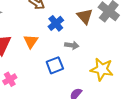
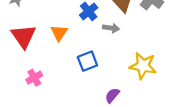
gray arrow: (72, 45) -> (111, 28), moved

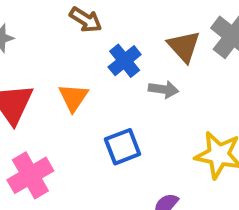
pink cross: (34, 78) -> (30, 175), size x1.5

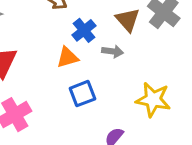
orange triangle: (73, 98) -> (67, 57), moved, turned 40

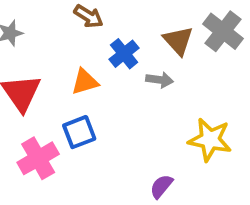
orange triangle: (67, 57) -> (85, 82), moved
blue square: (82, 94) -> (79, 132), moved

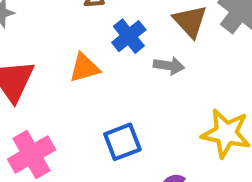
blue square: (79, 132) -> (122, 142), moved

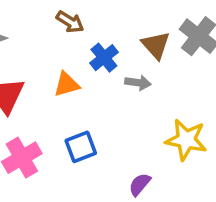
blue square: (122, 142) -> (81, 147), moved

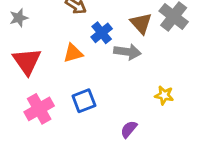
gray arrow: (138, 83) -> (127, 52), size x1.4
yellow star: (186, 140) -> (164, 95), size x0.6

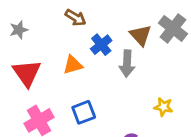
gray arrow: (127, 52) -> (127, 64), turned 85

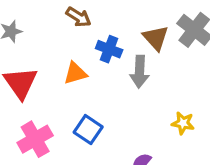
blue cross: (101, 45) -> (109, 49), turned -30
blue square: (84, 112) -> (88, 130), turned -35

